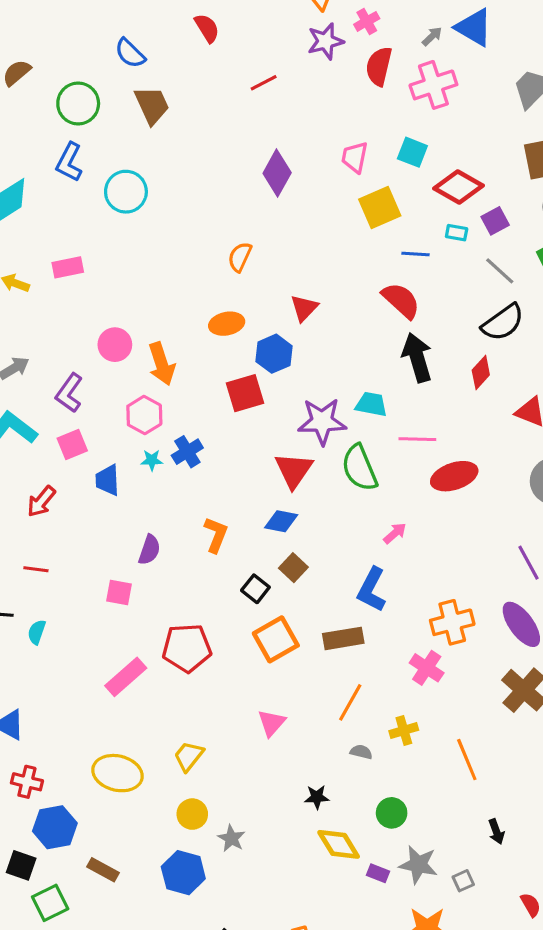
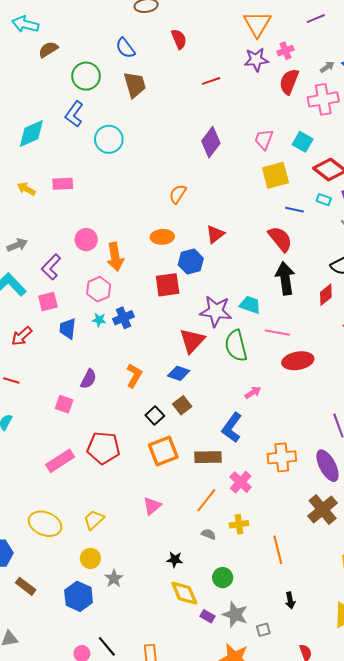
pink cross: (427, 668) -> (241, 482), moved

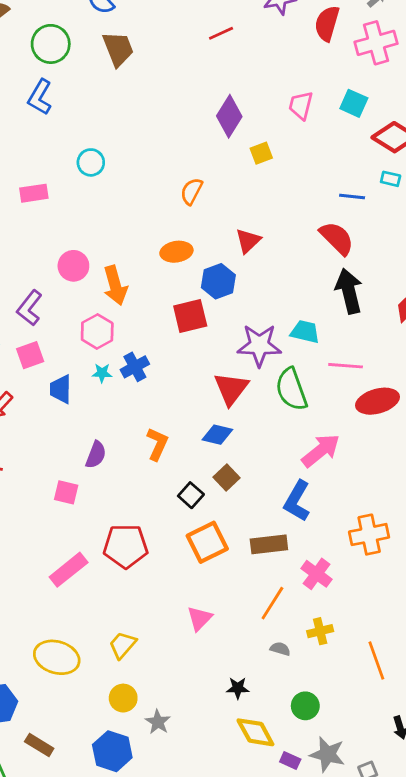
cyan circle: (109, 139) -> (91, 162), moved, size x0.7
yellow square: (275, 175) -> (261, 153), moved, size x0.6
pink arrow: (253, 393) -> (321, 451), size x1.8

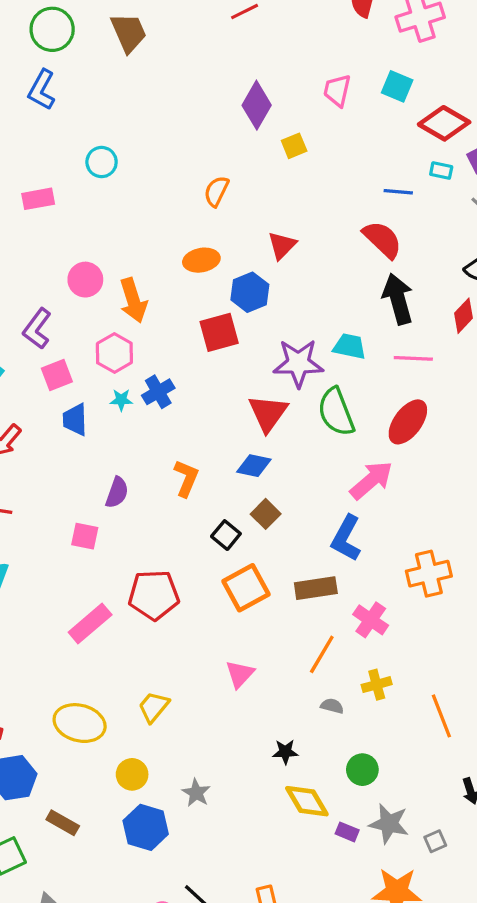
pink square: (30, 355) -> (57, 375), moved
pink line: (346, 366) -> (413, 358), moved
red ellipse: (378, 401) -> (408, 422), moved, turned -36
yellow circle: (123, 698) -> (132, 774), moved

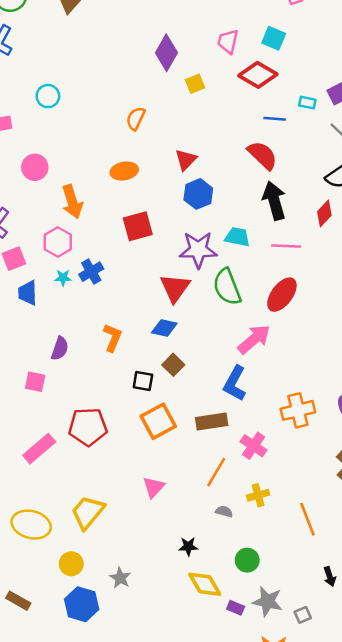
red diamond: (444, 123) -> (258, 75), moved
pink circle: (85, 280) -> (35, 167), moved
blue hexagon: (250, 292) -> (198, 194), moved
black square: (226, 535) -> (143, 381), turned -30
yellow trapezoid: (154, 707) -> (88, 512), size x1.4

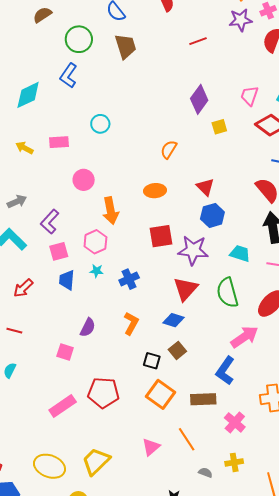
red triangle: (186, 160) -> (205, 187), turned -36
purple star: (198, 250) -> (193, 250), moved
blue cross: (91, 272) -> (129, 279), moved
orange square: (158, 421) -> (160, 394), turned -32
orange line: (216, 472) -> (187, 439), moved, turned -70

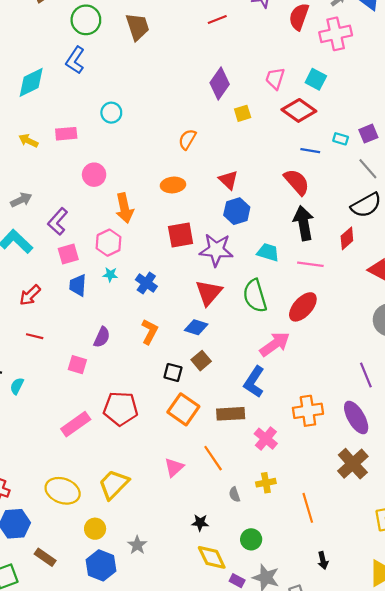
blue cross: (129, 279) -> (146, 283), turned -30
red line: (14, 331) -> (35, 336), moved
gray semicircle: (205, 473) -> (234, 494), turned -128

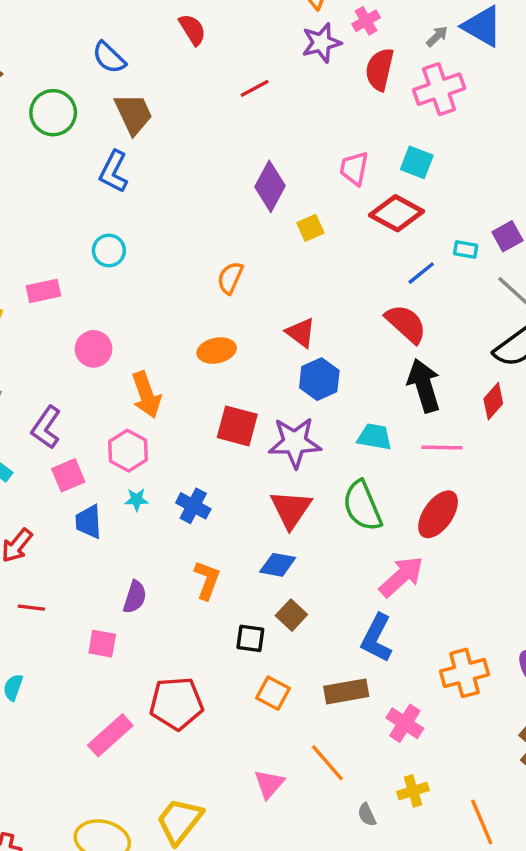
blue L-shape: (75, 60) -> (114, 172), moved
blue line: (310, 151) -> (421, 273), turned -42
red square: (181, 235) -> (237, 426), turned 32
orange square: (183, 409) -> (273, 693), size x0.7

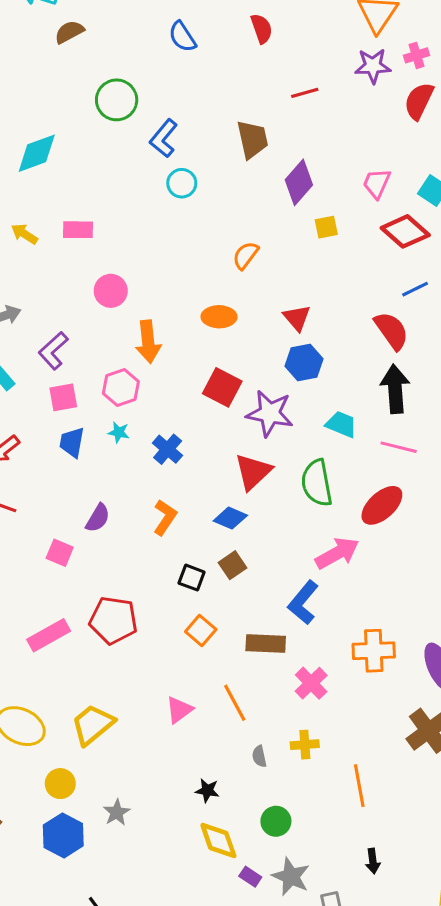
green circle: (53, 113) -> (117, 100), moved
brown trapezoid: (133, 114) -> (252, 139), moved
cyan circle: (109, 251) -> (182, 183), moved

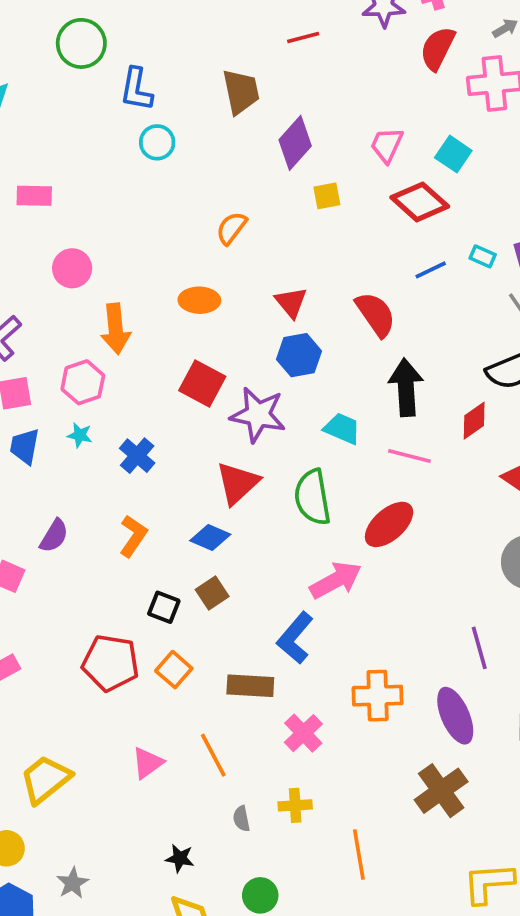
blue L-shape: (164, 138) -> (136, 89), turned -30
red semicircle: (392, 331) -> (376, 314), moved
red pentagon: (113, 620) -> (111, 663), moved

